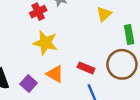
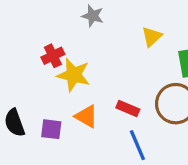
red cross: (38, 12) -> (53, 56), moved
purple square: (29, 84) -> (51, 129), turned -35

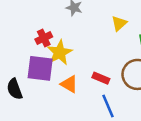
yellow star: (74, 75) -> (60, 53), turned 30
purple square: (51, 129) -> (40, 68), moved, size x1.6

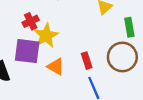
red rectangle: (101, 78) -> (87, 61), turned 49

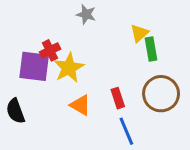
green rectangle: (129, 27) -> (151, 49), moved
purple square: (27, 51) -> (34, 66), moved

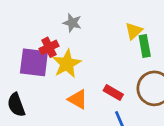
gray star: (86, 14) -> (72, 23), moved
red rectangle: (118, 98) -> (113, 92), turned -42

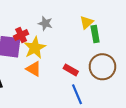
gray star: (72, 23) -> (45, 23), moved
orange triangle: (78, 99) -> (34, 69), moved

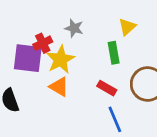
green rectangle: (95, 34) -> (114, 53), moved

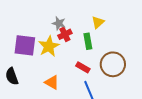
red cross: (43, 43) -> (65, 34), moved
orange triangle: (59, 87) -> (52, 82), moved

